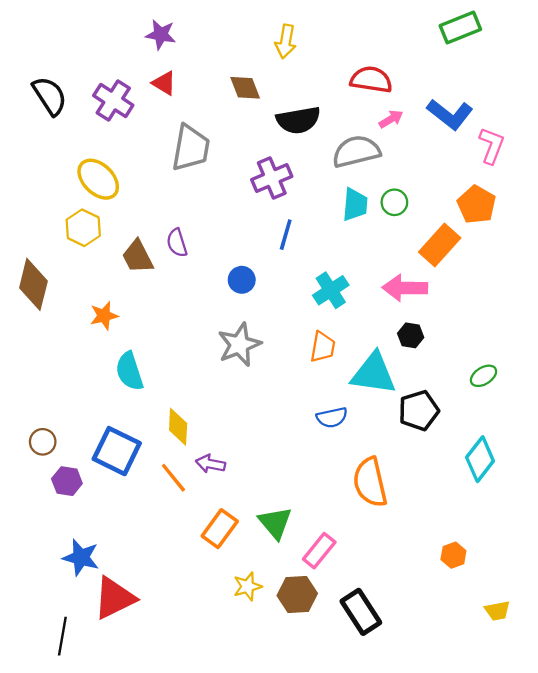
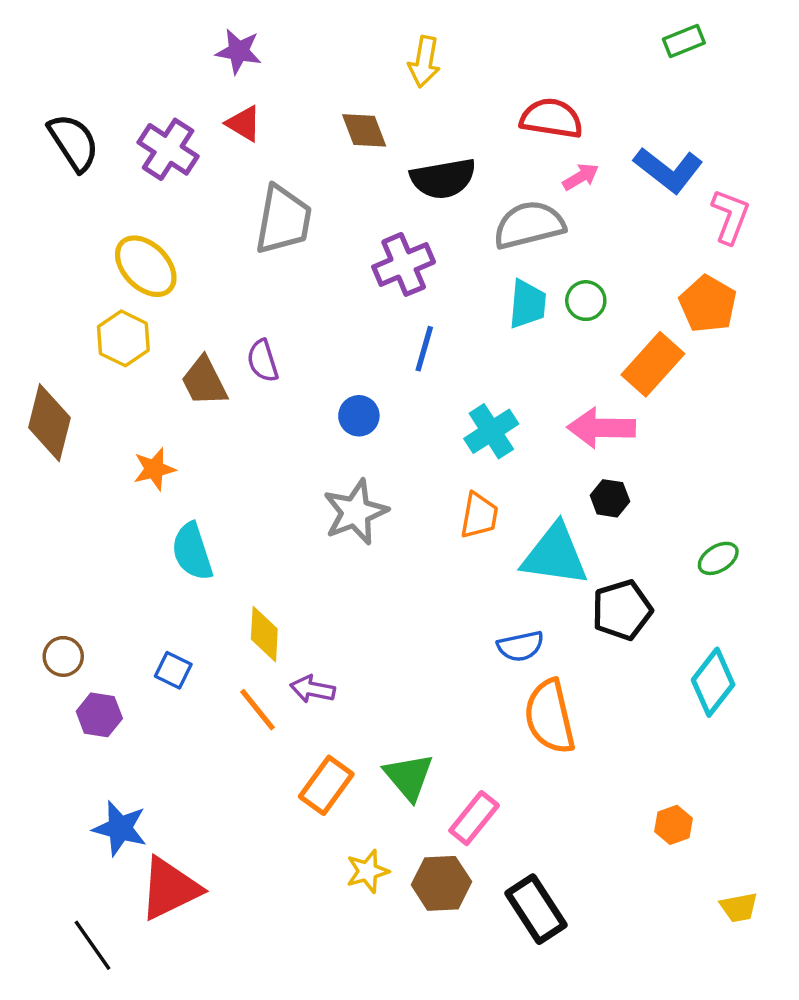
green rectangle: (460, 28) -> (684, 41), size x0.7
blue semicircle: (332, 417) -> (521, 646), moved
blue square: (117, 451) -> (173, 670), size x0.5
black line: (62, 636) -> (92, 945), turned -45

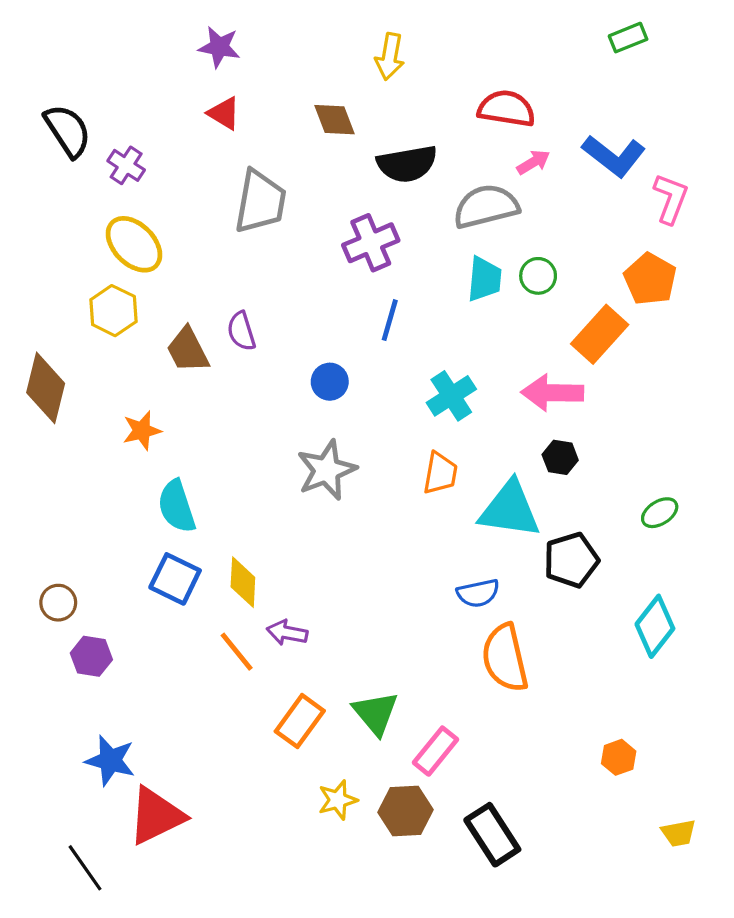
purple cross: (168, 149) -> (126, 165), moved, size x0.7
blue square: (173, 670) -> (175, 579), moved, size x1.5

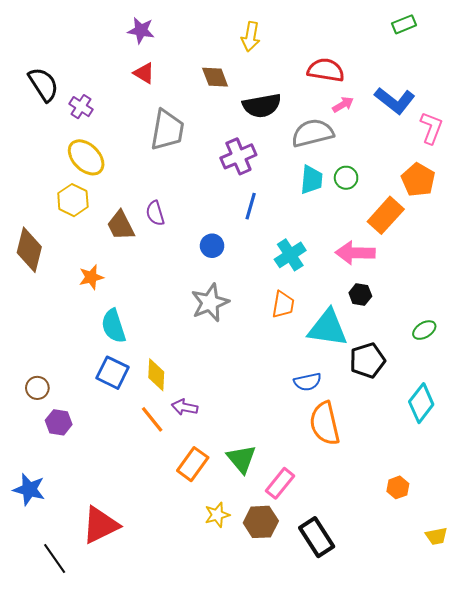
blue star: (110, 760) -> (29, 489), moved

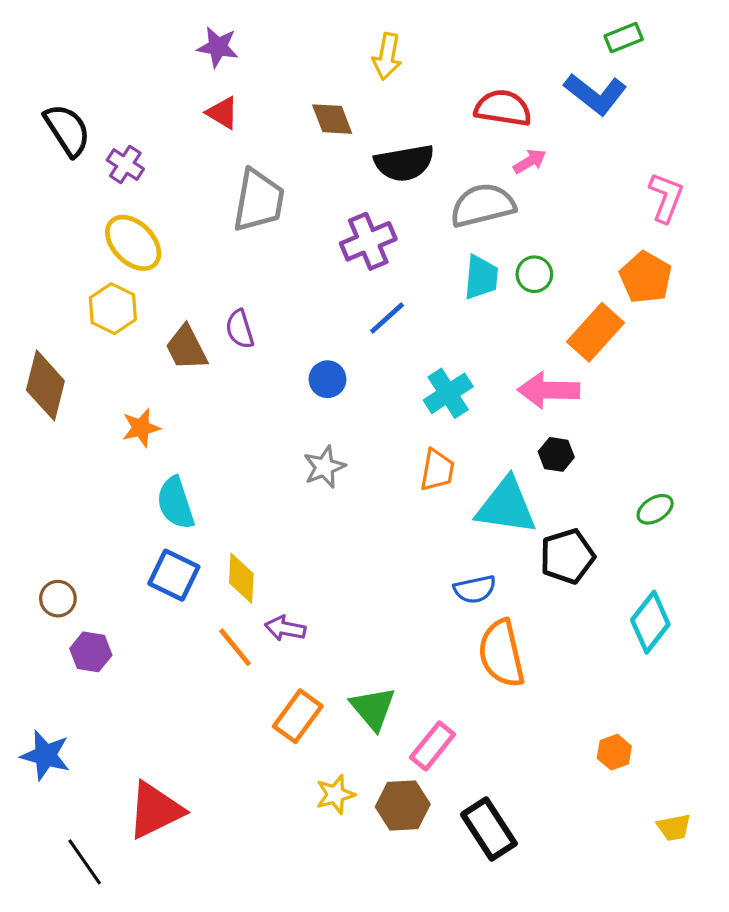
blue L-shape: (395, 101) -> (595, 94), moved
blue line: (251, 206) -> (387, 318), turned 32
gray star: (210, 303) -> (324, 467), size x0.7

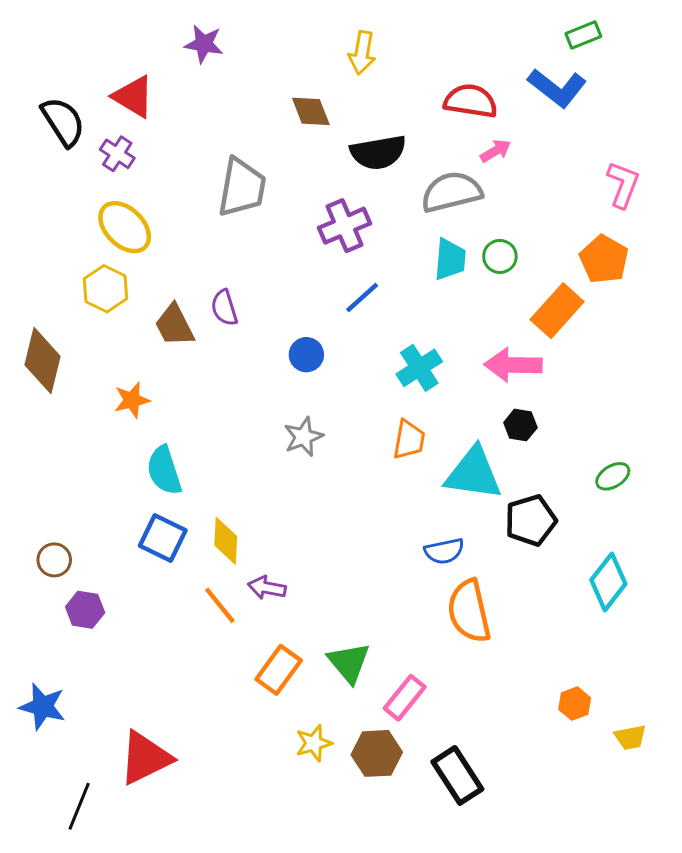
red triangle: (222, 113) -> (133, 97), moved, size x1.4
yellow trapezoid: (674, 827) -> (630, 737), moved
black line: (85, 862) -> (79, 806), turned 57

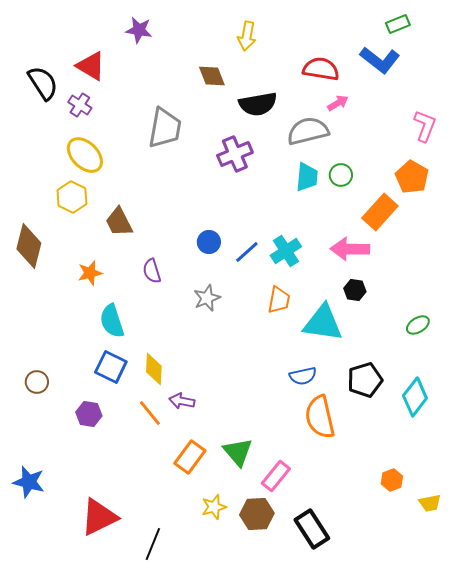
blue line: (362, 297) -> (247, 252), moved
purple semicircle: (224, 308) -> (152, 271), moved
black pentagon: (531, 520) -> (365, 380), moved
purple hexagon: (85, 610) -> (89, 414), moved
black line: (79, 806) -> (153, 544), moved

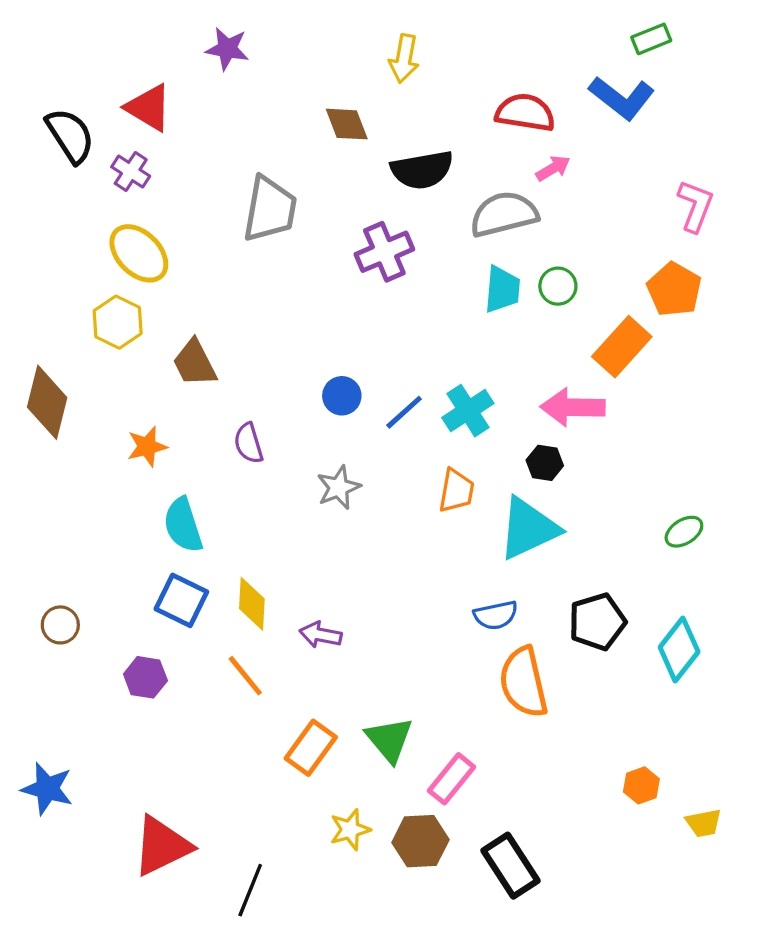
black hexagon: (355, 290) -> (545, 463), moved
cyan triangle: (323, 323) -> (528, 528), turned -33
purple arrow: (182, 401) -> (321, 635), moved

